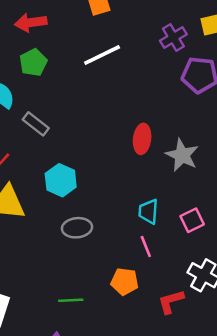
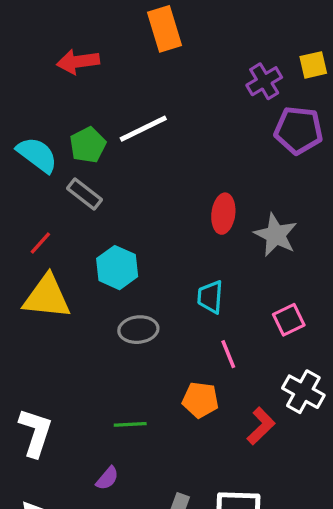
white line: (102, 55) -> (143, 129), moved
green pentagon: (33, 63) -> (88, 145), moved
cyan trapezoid: (148, 211) -> (210, 297), moved
red L-shape: (171, 302) -> (261, 426), turned 152

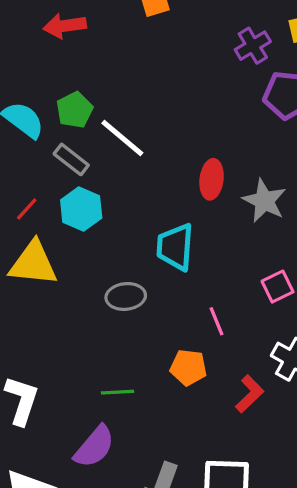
white line: (143, 129) -> (122, 138), moved, turned 66
cyan hexagon: (117, 268) -> (81, 209), moved
cyan trapezoid: (210, 297) -> (175, 247), moved, size x1.4
purple semicircle: (107, 478) -> (94, 447), size x1.8

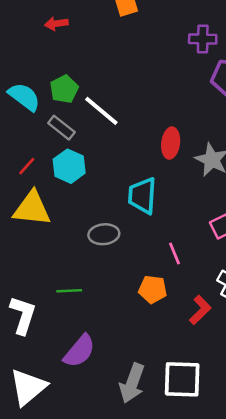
red arrow: (65, 26) -> (56, 24), size x0.7
purple cross: (253, 46) -> (203, 39), turned 32
green line: (117, 392) -> (69, 291), moved

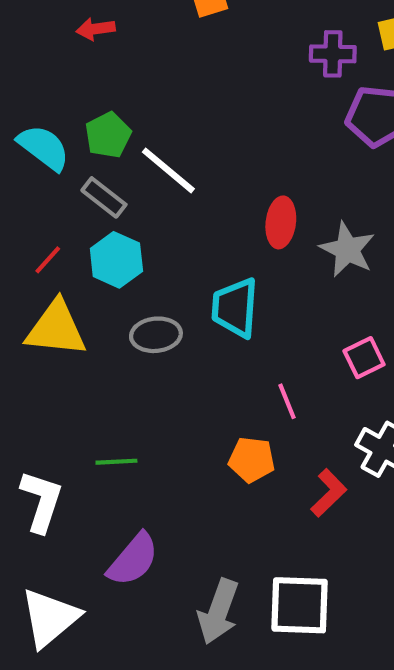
gray ellipse: (104, 234) -> (156, 335), moved

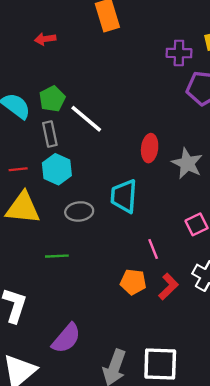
gray rectangle: (104, 197) -> (50, 134), turned 40
red line: (48, 260) -> (18, 169), turned 42
green line: (116, 462) -> (57, 256), moved
red L-shape: (329, 493) -> (168, 287), moved

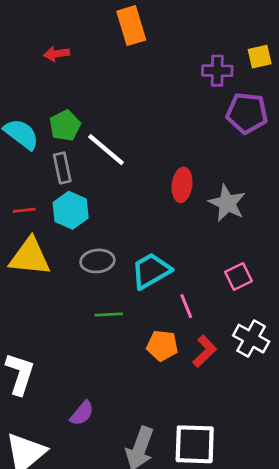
cyan trapezoid: (124, 196) -> (151, 271), moved, turned 56
green line: (57, 256) -> (109, 315), moved
purple semicircle: (66, 338) -> (82, 413), size x0.7

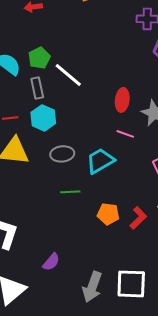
pink line: (186, 306) -> (125, 134), moved, turned -48

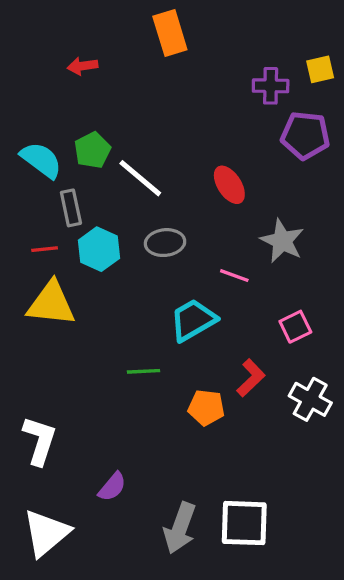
gray rectangle: (37, 88) -> (71, 208), moved
red ellipse: (122, 100) -> (229, 185), moved, turned -40
gray ellipse: (62, 154) -> (165, 243), moved
red L-shape: (138, 218) -> (251, 378), moved

